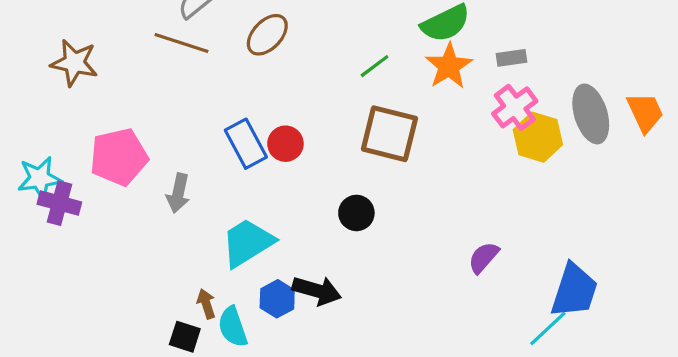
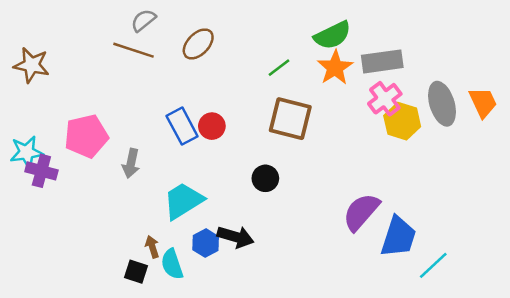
gray rectangle: (512, 58) -> (382, 61), size x1.8
brown star: (74, 63) -> (31, 65), moved
purple semicircle: (483, 258) -> (361, 212), size x1.6
blue trapezoid: (574, 291) -> (398, 237), moved
cyan line: (548, 328) -> (433, 265), moved

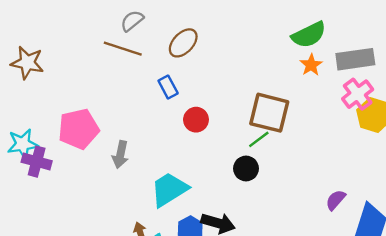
green line: (279, 68) -> (259, 139), moved
orange star: (335, 68) -> (311, 65), size x0.7
blue rectangle: (182, 126) -> (168, 87), moved, size x0.7
purple semicircle: (361, 212) -> (336, 200), size x0.6

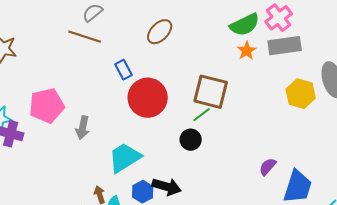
brown ellipse: (183, 43) -> (160, 32), moved
pink cross: (358, 94) -> (279, 18), moved
red circle: (196, 120) -> (148, 98), size x1.8

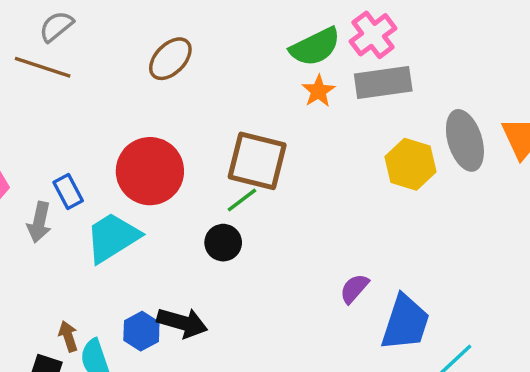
blue rectangle: (124, 70) -> (68, 192), moved
cyan trapezoid: (125, 158) -> (112, 237), moved

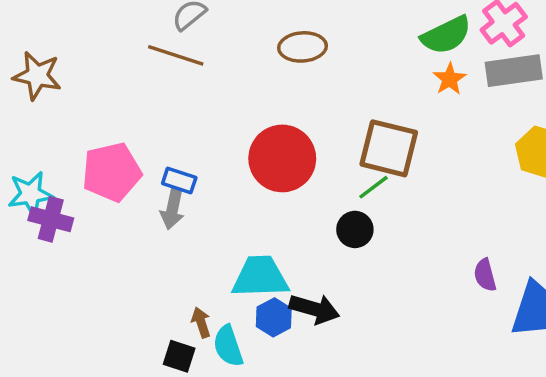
brown ellipse: (170, 59) -> (303, 47), turned 42
blue rectangle: (68, 192) -> (179, 180), moved, turned -44
cyan trapezoid: (112, 237) -> (260, 277), moved, turned 30
purple semicircle: (354, 289) -> (485, 275), turned -56

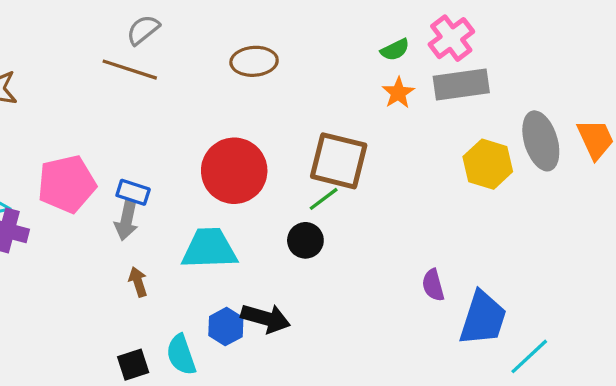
green semicircle: (446, 35) -> (395, 50), size x0.6
cyan trapezoid: (260, 277) -> (209, 249), moved
brown arrow: (201, 322) -> (138, 282), moved
black square: (179, 356) -> (133, 365), turned -36

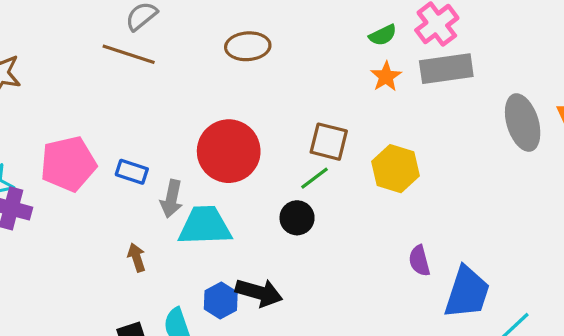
brown square: (339, 161) -> (329, 142), size x0.7
yellow hexagon: (488, 164) -> (396, 169), moved
gray arrow: (126, 220) -> (172, 199), moved

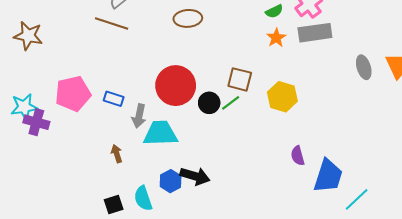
gray ellipse: (523, 123) -> (364, 67), size x0.7
black circle: (297, 218) -> (209, 103), moved

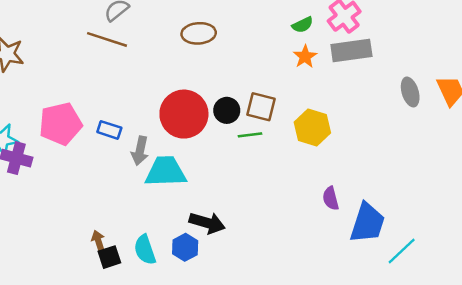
black circle: (209, 103) -> (227, 110), moved
green line: (231, 103) -> (250, 135), turned 30
brown arrow: (117, 154) -> (98, 241), moved
blue hexagon: (171, 181) -> (185, 247), moved

